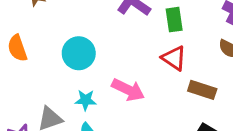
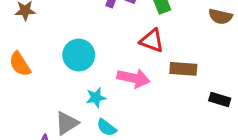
red triangle: (174, 58) -> (152, 41), moved
brown rectangle: (202, 90) -> (183, 69), moved

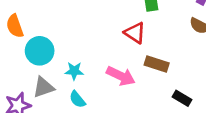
cyan circle: (79, 55) -> (40, 51), moved
pink arrow: (134, 78) -> (121, 76), moved

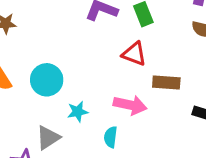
cyan circle: (40, 51) -> (47, 80), moved
cyan semicircle: (77, 99) -> (111, 137), moved, turned 60

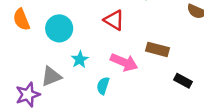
red triangle: (134, 54) -> (114, 20), moved
cyan star: (78, 112) -> (80, 60), turned -30

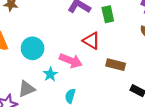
red triangle: (114, 20) -> (91, 41), moved
pink arrow: (124, 62) -> (71, 61), moved

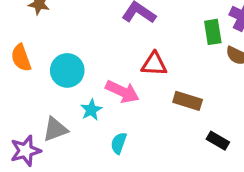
green rectangle: (108, 14) -> (213, 32), moved
red triangle: (91, 41) -> (154, 64), turned -30

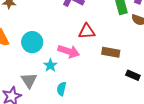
gray triangle: (55, 129) -> (29, 80), turned -36
cyan semicircle: (119, 143) -> (61, 89), moved

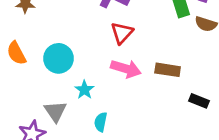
red triangle: (87, 31) -> (122, 33), moved, turned -42
pink arrow: (69, 51) -> (126, 69), moved

